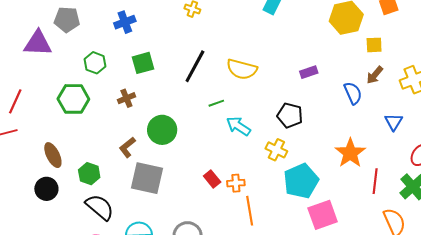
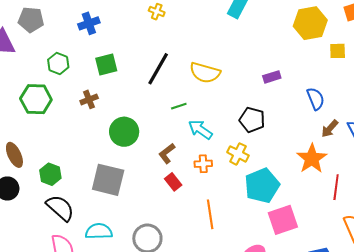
brown arrow: (375, 75) -> (330, 129), moved
brown L-shape: (127, 147) -> (167, 153), moved
orange cross: (236, 183) -> (203, 164), moved

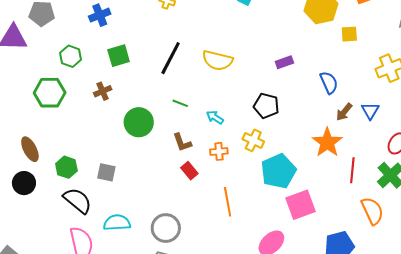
green line: (179, 106) -> (180, 103), moved, turned 42
cyan arrow: (200, 130) -> (215, 117), size x0.7
brown L-shape: (167, 153) -> (182, 142), turned -70
gray square: (108, 180) -> (106, 172), moved, size x0.6

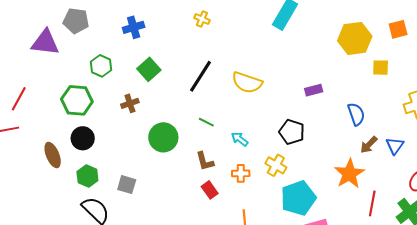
green square: (119, 56) -> (149, 69), turned -30
black circle: (24, 183) -> (83, 138), moved

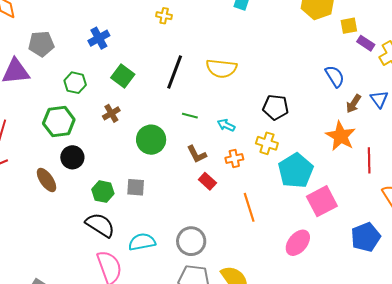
purple rectangle: (314, 90) -> (366, 43), moved, turned 60
green hexagon: (87, 176) -> (103, 192), moved
gray square: (127, 185) -> (136, 187), moved

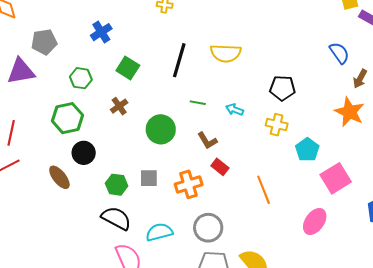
orange cross: (234, 159) -> (189, 184), moved, size x1.5
cyan pentagon: (296, 171) -> (307, 150), size x0.7

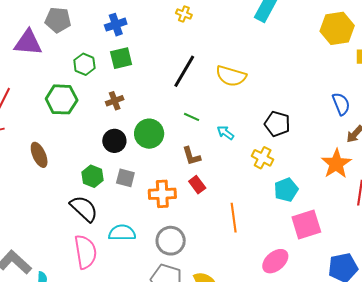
green square: (128, 68) -> (121, 58), moved, turned 30
black circle: (84, 153) -> (114, 141), moved

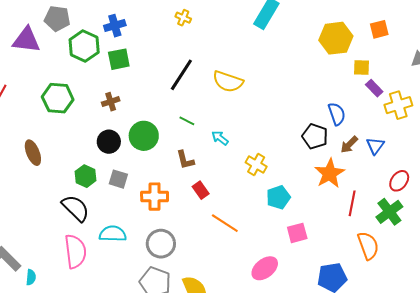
green hexagon: (84, 64) -> (84, 46), moved, size x1.4
black pentagon: (277, 124) -> (315, 136), moved
red rectangle: (197, 185) -> (201, 190), moved
orange line: (234, 218) -> (225, 223), turned -52
pink square: (306, 225) -> (297, 233), size x0.7

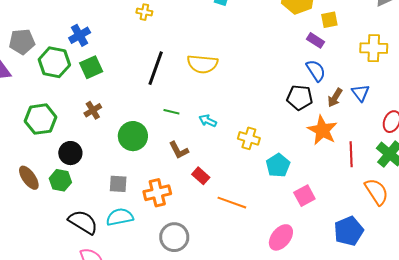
purple rectangle: (374, 88) -> (316, 40), moved
yellow cross: (398, 105) -> (374, 48), turned 32
black circle: (109, 142) -> (70, 153), moved
green hexagon: (85, 176) -> (60, 180), moved
cyan semicircle: (113, 234) -> (120, 217), moved

